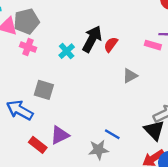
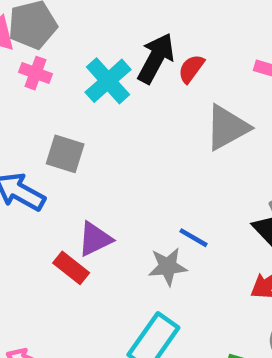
cyan cross: (67, 51) -> (108, 81), size x1.5
gray triangle: (130, 76) -> (227, 127), size x1.6
red rectangle: (38, 145) -> (71, 268), moved

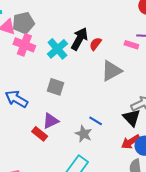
pink cross: (35, 73) -> (24, 45), size x1.5
gray square: (65, 154) -> (56, 87), moved
gray star: (168, 267) -> (84, 134), turned 30

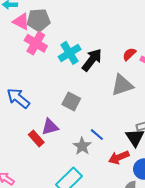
black arrow: (79, 39) -> (92, 60), moved
red semicircle: (95, 44) -> (129, 54), moved
gray square: (56, 87) -> (71, 101), moved
red arrow: (131, 142) -> (119, 157), moved

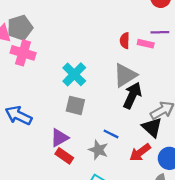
cyan cross: (70, 53) -> (74, 74), moved
red semicircle: (129, 54) -> (125, 41), turned -32
black arrow: (92, 60) -> (132, 95), moved
red rectangle: (36, 139) -> (64, 156), moved

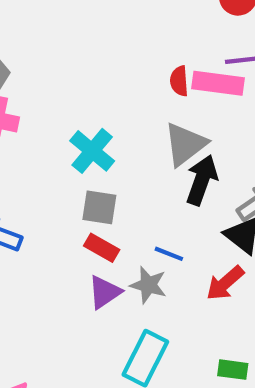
pink rectangle: (146, 44) -> (218, 83), size x1.6
purple triangle: (59, 138) -> (105, 292), moved
red rectangle: (64, 156) -> (102, 248), moved

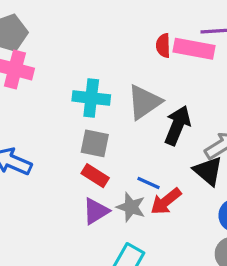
gray triangle: (185, 144) -> (144, 102), moved
cyan cross: (92, 151) -> (91, 98), turned -36
red arrow: (225, 283) -> (166, 201), moved

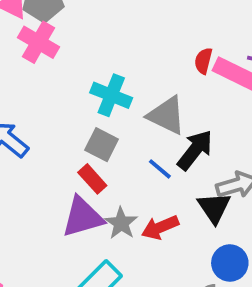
gray triangle: (144, 102) -> (166, 115), turned 45
blue line: (149, 183) -> (160, 169), moved
purple triangle: (96, 211) -> (83, 217), size x1.4

